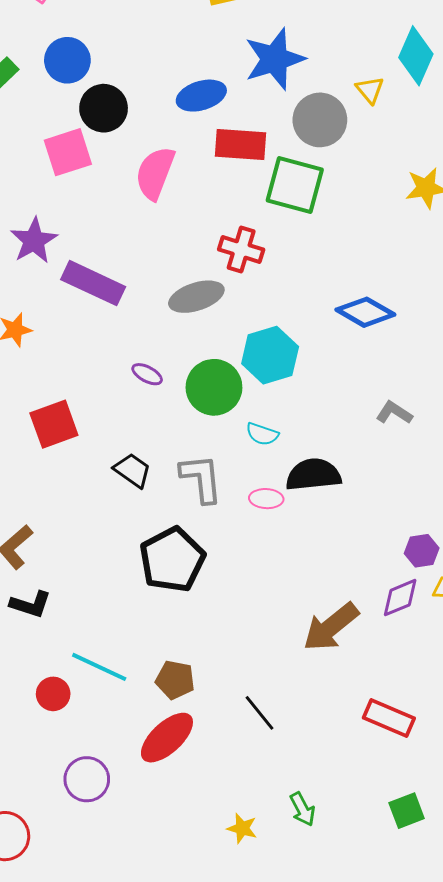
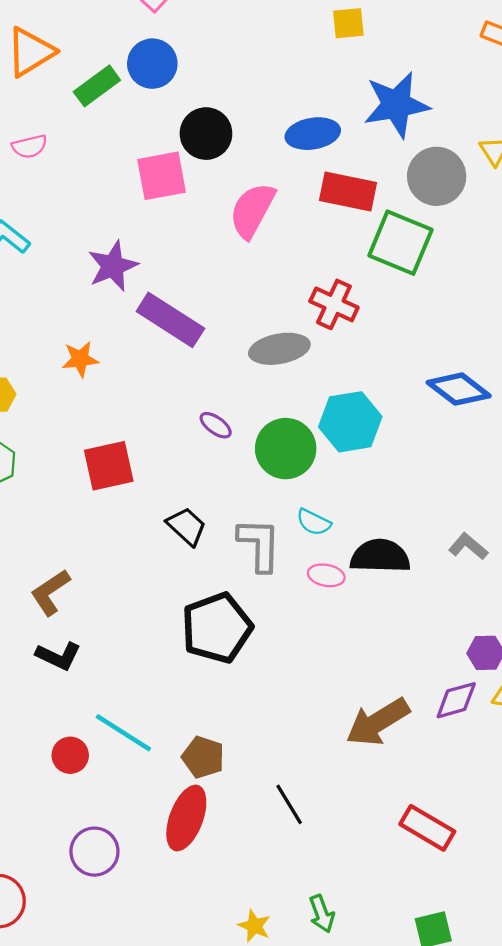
blue circle: (67, 60) -> (152, 64), moved
gray L-shape: (394, 413) -> (468, 546), moved
cyan semicircle: (262, 434) -> (314, 522), moved
red ellipse: (167, 738) -> (186, 818), turned -34

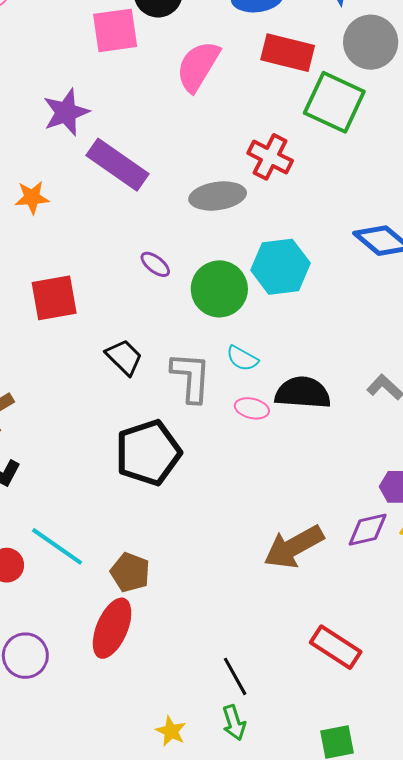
black line: (289, 804) -> (235, 676), moved

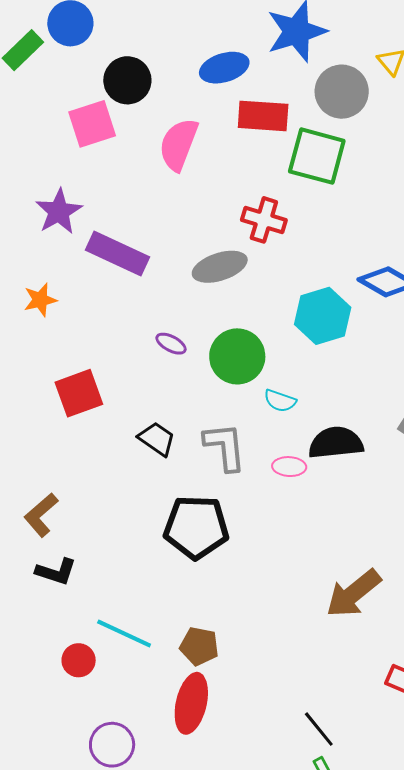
cyan hexagon: (280, 267) -> (323, 316), moved
cyan semicircle: (242, 358) -> (280, 401), moved
black pentagon: (148, 453) -> (196, 527), turned 30

